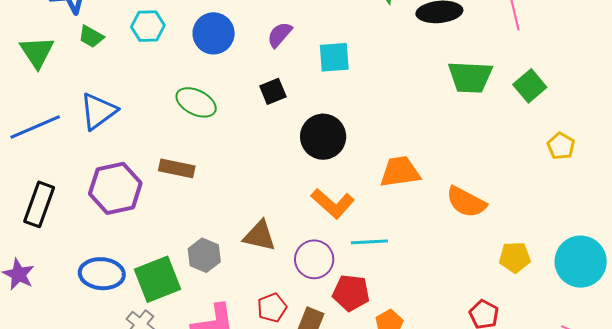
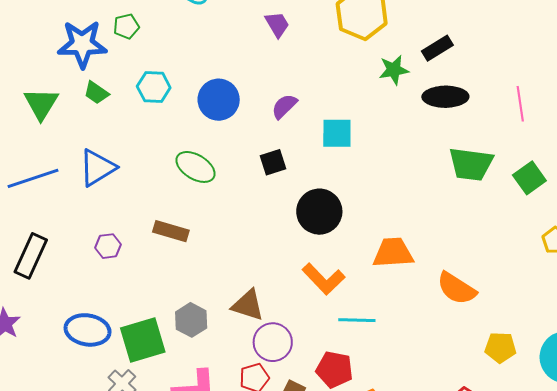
purple hexagon: (115, 188) -> (108, 246), size x0.5
purple circle: (314, 259) -> (273, 342), moved

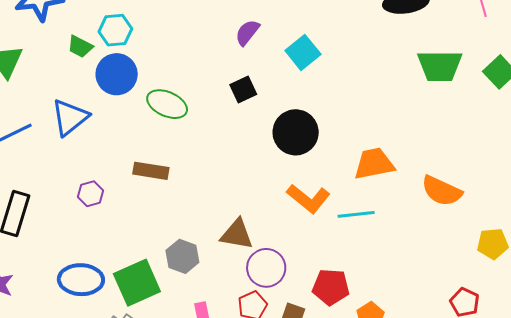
green trapezoid: (96, 93) -> (80, 47), moved
blue circle: (219, 100) -> (117, 74), moved
cyan square: (337, 133) -> (303, 52), turned -32
cyan line: (357, 320) -> (356, 214), moved

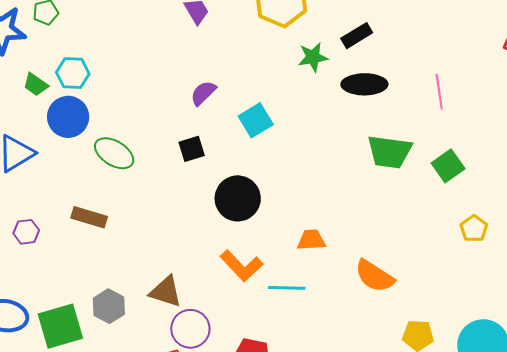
orange trapezoid: (374, 164) -> (311, 240), size x0.7

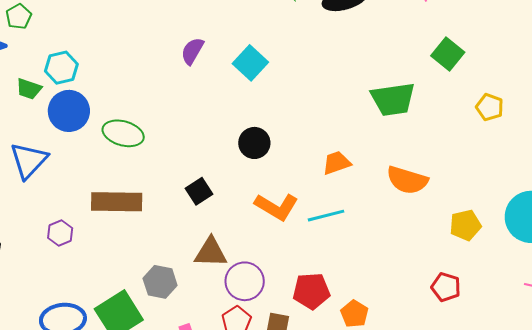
black square: (192, 149) -> (199, 191), moved
green trapezoid: (389, 152) -> (393, 99), moved
black circle: (238, 198) -> (254, 143), size x0.7
brown rectangle: (89, 217) -> (117, 202), size x1.4

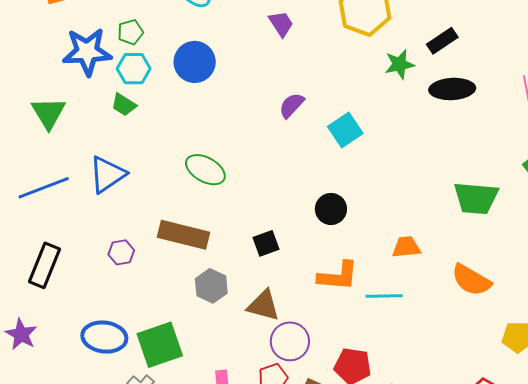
cyan hexagon: (61, 68) -> (134, 69), moved
blue circle: (69, 111) -> (195, 62), moved
orange L-shape: (277, 207) -> (338, 276), turned -39
gray hexagon: (160, 282) -> (211, 286), moved

